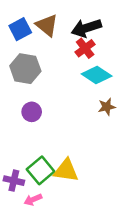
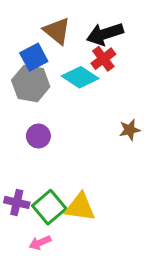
blue square: (20, 29) -> (34, 57), moved
cyan diamond: (97, 75) -> (80, 77), moved
purple cross: (14, 181) -> (17, 202), moved

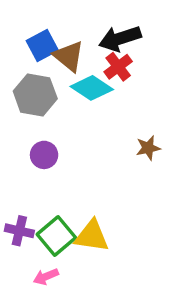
brown triangle: (57, 31) -> (69, 56), moved
blue square: (34, 57) -> (42, 46), moved

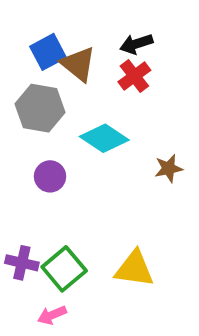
black arrow: (120, 39) -> (136, 44), size x0.7
cyan diamond: (92, 88) -> (104, 138), moved
yellow triangle: (92, 236) -> (134, 269), moved

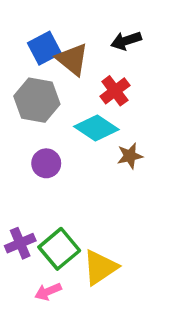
red cross: (134, 76) -> (115, 91), moved
brown star: (169, 168) -> (130, 156), moved
purple cross: (22, 263) -> (20, 243), turned -36
yellow triangle: (134, 269) -> (100, 267), moved, turned -42

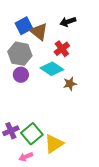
purple circle: (46, 163) -> (21, 75), moved

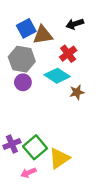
brown triangle: (39, 32) -> (43, 35), turned -48

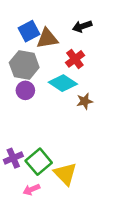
yellow triangle: (59, 158) -> (65, 174), turned -40

